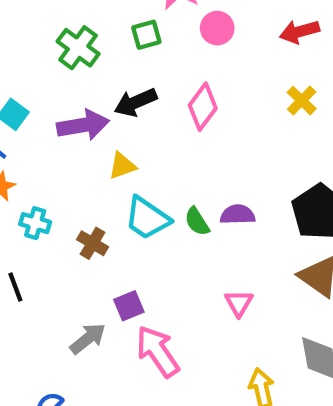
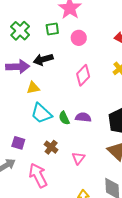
pink circle: (217, 28) -> (79, 38), moved
pink diamond: (203, 107) -> (83, 75), moved
brown cross: (93, 243) -> (51, 147), moved
purple square: (129, 306) -> (18, 143), moved, turned 32

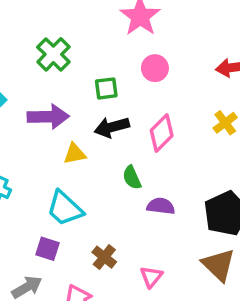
green square: (52, 29) -> (106, 88), moved
black arrow: (43, 59) -> (112, 127), moved
cyan trapezoid: (41, 113) -> (65, 209), moved
green semicircle: (64, 118) -> (132, 178), moved

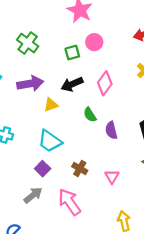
green square: (106, 88) -> (72, 53), moved
purple semicircle: (161, 206) -> (111, 130), turned -102
purple square: (48, 249) -> (43, 169), turned 35

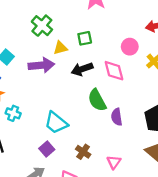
pink circle: (94, 42) -> (130, 47), moved
pink diamond: (105, 83) -> (114, 71), turned -55
yellow triangle: (51, 105) -> (60, 48), moved
green semicircle: (90, 115) -> (97, 100), size x1.5

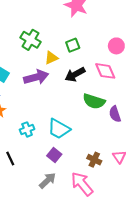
green semicircle: (97, 100) -> (94, 101), turned -35
cyan cross: (13, 113) -> (27, 129), moved, turned -32
brown cross: (83, 152) -> (94, 160), moved

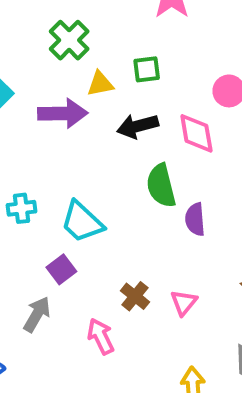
green semicircle: (94, 101) -> (161, 186), turned 45
gray arrow: (48, 180) -> (37, 314), turned -30
pink arrow: (82, 184) -> (101, 336), size x0.7

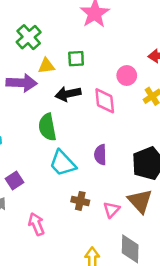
green semicircle: (161, 186) -> (47, 127), moved
cyan trapezoid: (82, 222) -> (63, 163), moved
brown cross: (135, 296) -> (80, 201), moved, turned -30
pink triangle: (184, 303) -> (111, 210), moved

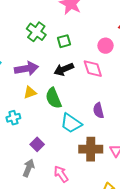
green cross: (29, 37) -> (36, 32), moved
yellow triangle: (46, 66) -> (30, 93), moved
brown cross: (80, 201) -> (91, 149), size x1.6

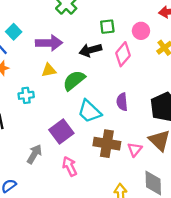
green square: (64, 41) -> (107, 27), moved
pink diamond: (93, 69) -> (123, 54), turned 50
green semicircle: (53, 98) -> (74, 80), turned 65
purple square: (37, 144) -> (61, 132), moved, size x1.5

